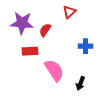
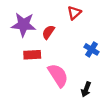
blue cross: (85, 46) -> (91, 49), turned 32

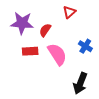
pink semicircle: (58, 75) -> (57, 54), moved
black arrow: (86, 89) -> (80, 83), size x1.5

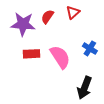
red semicircle: (45, 30) -> (47, 17), moved

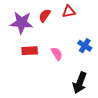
red triangle: (73, 12) -> (69, 12), turned 32
pink semicircle: (60, 57) -> (57, 54), size x0.6

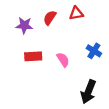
purple star: (22, 23) -> (24, 25), size x0.7

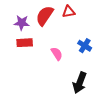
red semicircle: (50, 18) -> (45, 16), size x1.5
red rectangle: (33, 56) -> (25, 43), moved

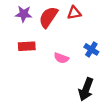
purple star: (22, 23) -> (24, 14), moved
pink semicircle: (57, 54) -> (61, 58), turned 144

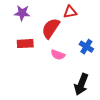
red semicircle: (48, 17) -> (51, 28), moved

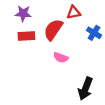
red rectangle: (25, 44) -> (26, 36), moved
blue cross: (86, 47) -> (94, 33), moved

